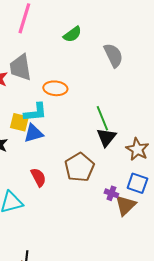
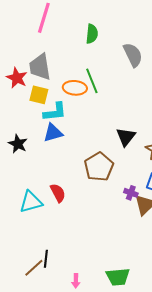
green semicircle: (72, 34) -> (92, 34), turned -48
green line: (102, 118) -> (92, 81), moved
yellow square: (19, 122) -> (39, 95), moved
red semicircle: (38, 177) -> (58, 193), moved

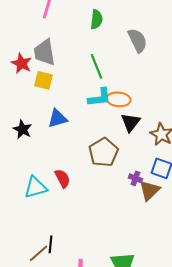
orange ellipse: (75, 88) -> (118, 99), moved
cyan L-shape: (55, 112) -> (100, 97), moved

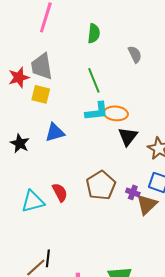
gray semicircle: (138, 40) -> (135, 54), size x0.7
red star: (22, 63) -> (19, 77), turned 30
brown pentagon: (104, 152) -> (101, 185), moved

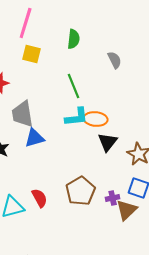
gray trapezoid: (42, 66) -> (23, 114), moved
yellow square: (41, 94) -> (32, 54), moved
purple cross: (133, 192) -> (113, 198), turned -32

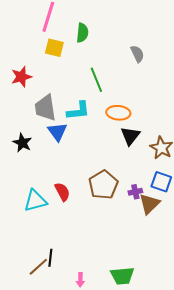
green semicircle: (74, 39) -> (82, 33), moved
cyan L-shape: (77, 117) -> (78, 111), moved
blue triangle: (35, 138) -> (57, 132), turned -50

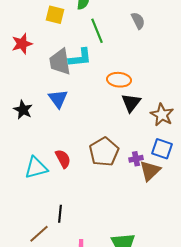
green line: (96, 80) -> (97, 31), moved
gray trapezoid: (45, 108) -> (60, 62), moved
cyan L-shape: (78, 111) -> (80, 58), moved
black line: (50, 258) -> (60, 214), moved

